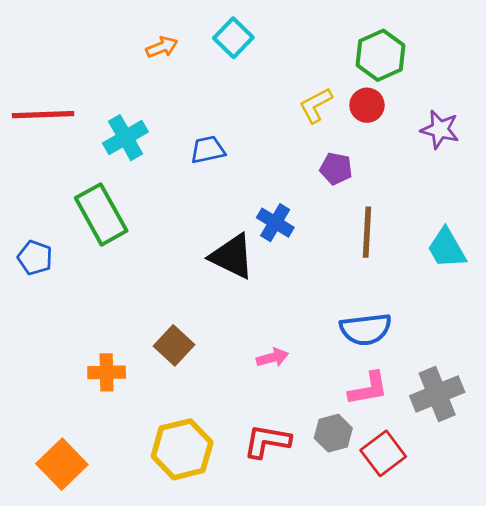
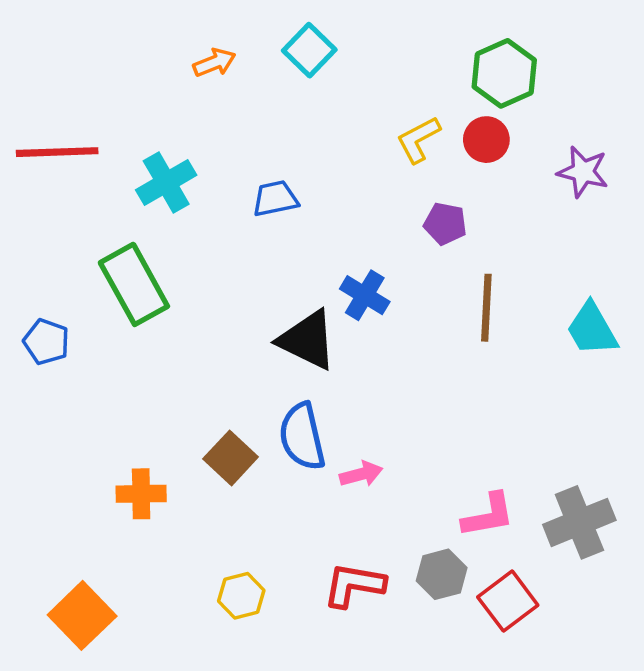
blue semicircle: (366, 329) -> (302, 437), moved, turned 84
yellow hexagon: (182, 449) -> (241, 596), size x0.6

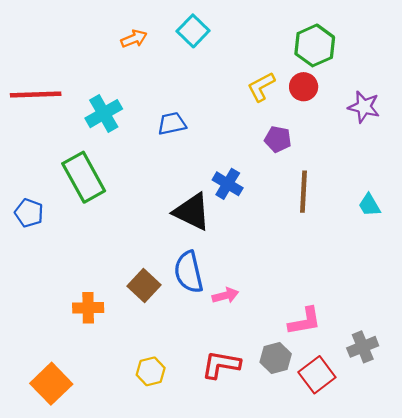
cyan trapezoid: (592, 329) -> (369, 205), size x0.7
gray cross: (579, 522) -> (363, 347), moved, size x0.7

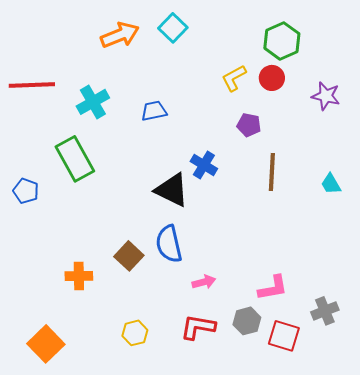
orange arrow: (134, 39) -> (120, 35), size x1.6
pink arrow: (225, 295) -> (204, 282), moved
red square: (317, 375) -> (284, 336), turned -36

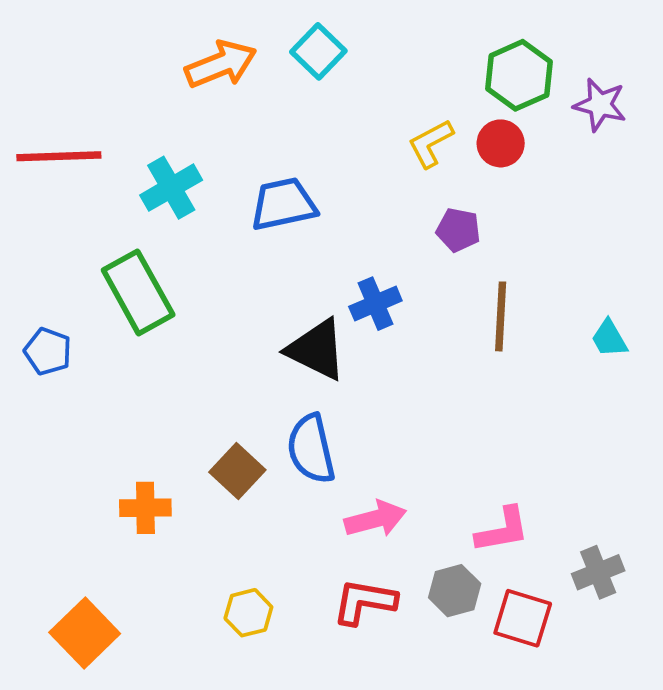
purple star: (326, 96) -> (600, 105), moved
blue trapezoid: (154, 111) -> (283, 204), size x1.4
blue cross: (204, 165) -> (375, 304), turned 36
pink arrow: (204, 282) -> (375, 519), size x1.4

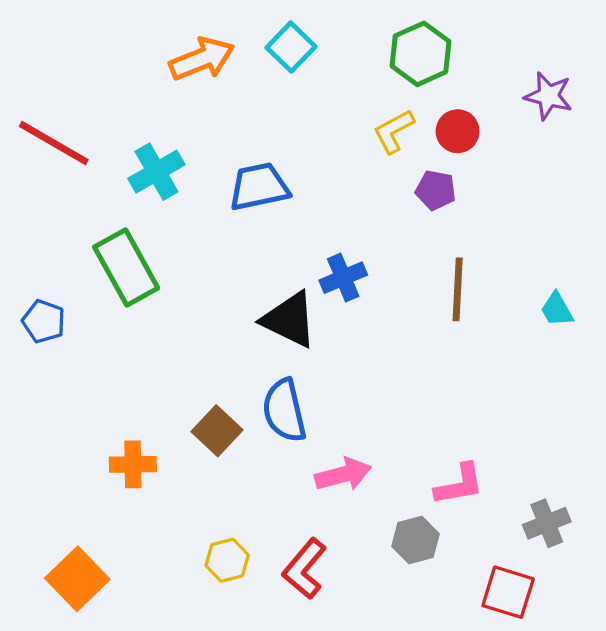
green hexagon: (519, 75) -> (421, 54), moved
red line: (59, 156) -> (54, 143), turned 32
purple pentagon: (458, 230) -> (436, 190), moved
red L-shape: (364, 602) -> (304, 569), moved, turned -60
red square: (523, 618) -> (508, 592), moved

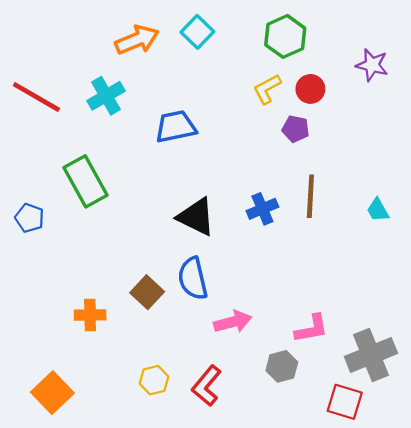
cyan cross: (156, 172) -> (106, 96), moved
blue cross: (343, 278) -> (262, 209), moved
gray cross: (547, 523) -> (371, 355), size x1.6

